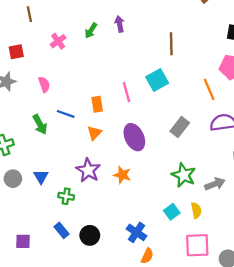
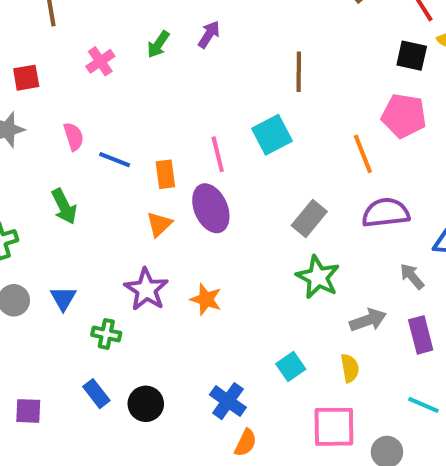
purple arrow: (120, 24) -> (209, 34), turned 42
blue line: (66, 114) -> (115, 160), moved
purple ellipse: (134, 137) -> (211, 208), moved
green star: (184, 175) -> (318, 277), moved
yellow semicircle: (196, 210) -> (350, 368), moved

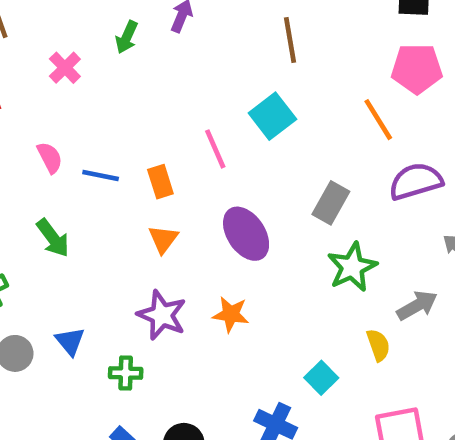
purple ellipse: (211, 208) -> (246, 234), moved
green star: (318, 277) -> (352, 267), turned 30
cyan square: (291, 367) -> (321, 378), moved
yellow semicircle: (350, 368) -> (378, 345), moved

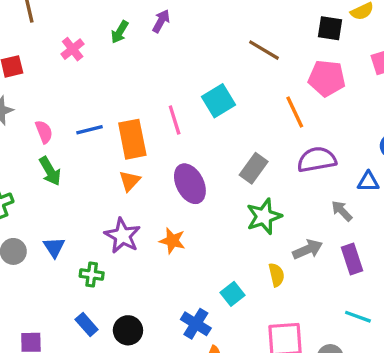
brown line: (290, 40) -> (264, 50), moved, turned -56
pink semicircle: (50, 158) -> (44, 132), moved
blue line: (101, 175) -> (90, 130), turned -32
orange rectangle: (160, 182) -> (132, 139), size x1.6

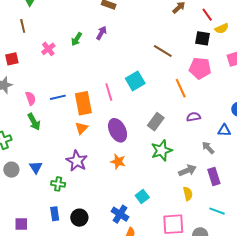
purple semicircle: (317, 160) -> (194, 117), size x0.6
orange star: (172, 241) -> (118, 162), moved
yellow semicircle: (276, 275) -> (188, 194), moved
blue rectangle: (87, 324) -> (55, 214), turned 32

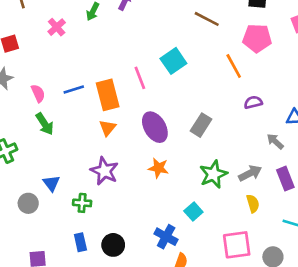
gray rectangle: (156, 122) -> (201, 125), moved
green star: (162, 150) -> (213, 174), moved
gray circle: (11, 170) -> (28, 203), moved

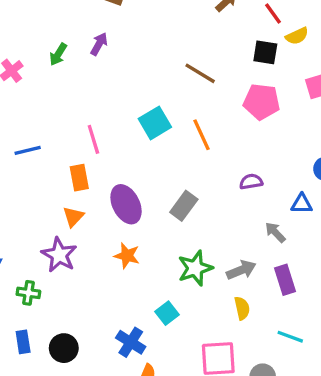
orange line: (234, 66) -> (202, 135), moved
pink line: (140, 78) -> (93, 139), moved
orange rectangle: (108, 95) -> (79, 178), moved, size x0.7
orange triangle: (108, 128) -> (73, 217), moved

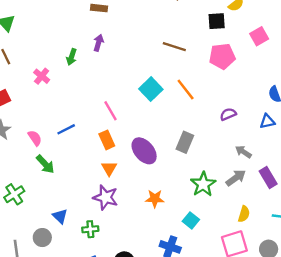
gray arrow: (275, 232) -> (243, 152), moved
orange star: (127, 256) -> (155, 199), moved
yellow semicircle: (242, 308) -> (244, 214), moved, turned 42

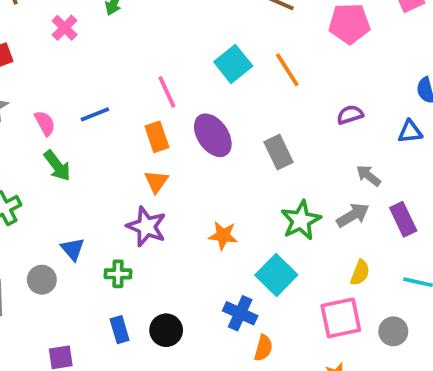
gray rectangle: (185, 142) -> (278, 152), turned -54
purple ellipse: (144, 151) -> (213, 135), moved
cyan square: (191, 220) -> (276, 275), size x1.5

